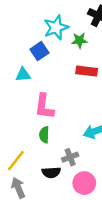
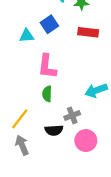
blue square: (39, 51) -> (49, 24), moved

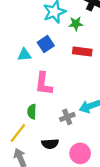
green semicircle: (47, 94) -> (32, 112), moved
gray cross: (72, 115) -> (67, 117), moved

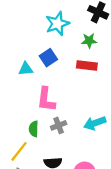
green star: (76, 24) -> (89, 41), moved
gray cross: (67, 117) -> (59, 125), moved

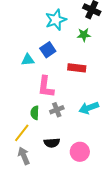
red rectangle: (87, 65) -> (77, 68), moved

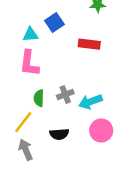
pink L-shape: (46, 87) -> (29, 63), moved
cyan arrow: (89, 108) -> (90, 102), moved
pink circle: (80, 152) -> (101, 130), moved

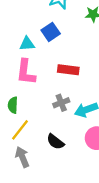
red rectangle: (89, 44) -> (68, 70), moved
green semicircle: (39, 98) -> (13, 105), moved
black semicircle: (59, 134) -> (55, 142), turned 42

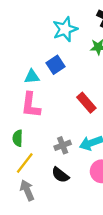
red rectangle: (68, 70) -> (86, 103), moved, turned 42
gray cross: (61, 103) -> (63, 145), moved

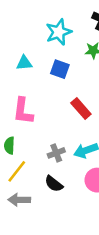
blue square: (56, 65) -> (60, 69), moved, turned -36
cyan triangle: (32, 77) -> (24, 63), moved
gray arrow: (27, 190) -> (19, 200), turned -66

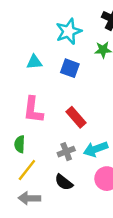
red rectangle: (81, 109) -> (76, 117), moved

